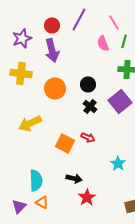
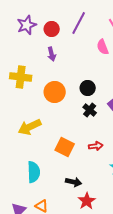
purple star: (22, 38) -> (27, 25), moved
purple arrow: (52, 50) -> (52, 54), size x0.6
red arrow: (88, 137) -> (96, 146), moved, turned -32
cyan semicircle: (36, 180) -> (34, 172), moved

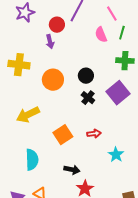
red circle: (52, 29) -> (57, 25), moved
orange square: (65, 147) -> (63, 135), turned 30

